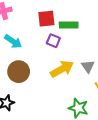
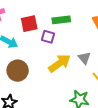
red square: (46, 19) -> (29, 24), moved

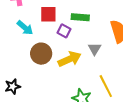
gray triangle: (84, 58) -> (95, 49), moved
brown circle: (18, 71) -> (41, 54), moved

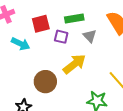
gray triangle: (95, 49) -> (90, 36), moved
brown circle: (41, 54) -> (45, 82), moved

